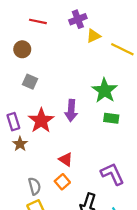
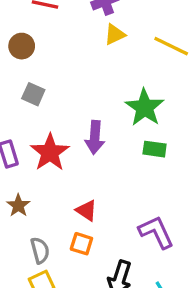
yellow triangle: (93, 36) -> (115, 34), moved
brown star: (20, 144) -> (18, 206), moved
orange square: (62, 182) -> (81, 244), turned -32

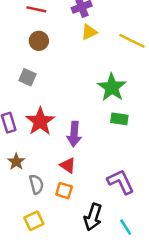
brown circle: (22, 46) -> (39, 41), moved
purple arrow: (95, 137) -> (74, 134), moved
gray semicircle: (40, 250) -> (36, 184), moved

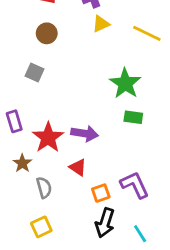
red star: (40, 121) -> (48, 138), moved
purple arrow: (74, 134) -> (85, 133), turned -85
orange square: (64, 191) -> (101, 193), moved, turned -36

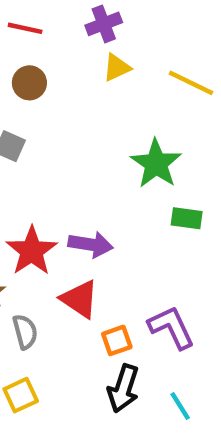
green rectangle: (133, 117) -> (187, 218), moved
red triangle: (78, 167) -> (80, 299), size x1.4

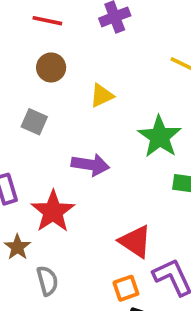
yellow triangle: (117, 68) -> (102, 96), moved
purple arrow: (91, 244) -> (90, 165), moved
red triangle: (80, 299) -> (135, 241), moved

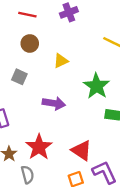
red star: (53, 212) -> (39, 147), moved

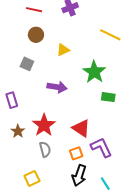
gray semicircle: (27, 175) -> (45, 149), moved

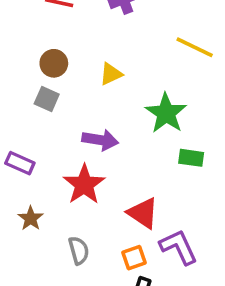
brown circle: (36, 35) -> (54, 63), moved
purple rectangle: (12, 100) -> (20, 163), turned -49
red star: (44, 125) -> (84, 184), moved

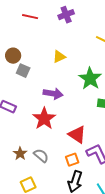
brown circle: (54, 63) -> (13, 56), moved
brown star: (31, 218) -> (20, 154), moved
gray semicircle: (79, 250) -> (41, 156), turned -35

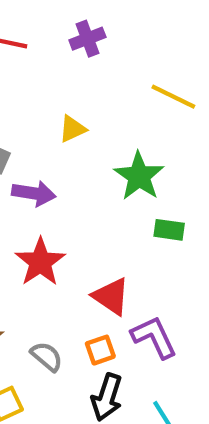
purple arrow: (53, 94) -> (34, 193), moved
gray semicircle: (41, 156) -> (47, 356), moved

